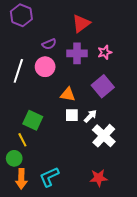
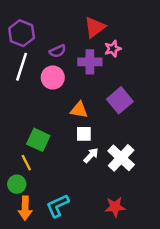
purple hexagon: (21, 15) -> (22, 33), moved
pink star: (105, 52) -> (113, 49), moved
white line: (18, 71) -> (22, 67), moved
white arrow: (90, 116) -> (91, 155), moved

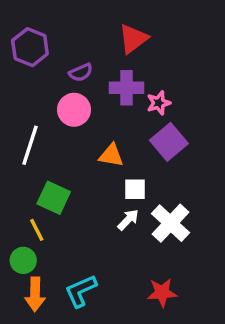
pink star: (113, 49) -> (159, 103), moved
white line: (22, 67) -> (30, 145), moved
white square: (84, 134) -> (135, 189), moved

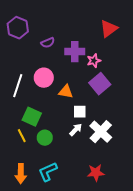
red triangle: (133, 39) -> (109, 29), moved
pink circle: (74, 110) -> (44, 78), moved
green circle: (23, 260) -> (45, 138), moved

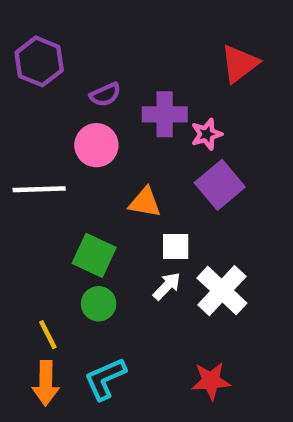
pink circle: (44, 78) -> (96, 145), moved
white line: (18, 86) -> (39, 189), turned 70
green square: (32, 117) -> (94, 255), moved
yellow line: (22, 136) -> (48, 335), moved

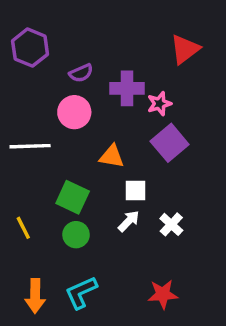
white cross: (222, 291) -> (171, 224), size x0.6
yellow line: (48, 335) -> (23, 228), moved

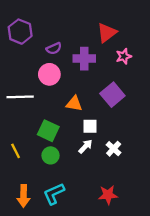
red triangle: (185, 49) -> (107, 33), moved
pink star: (159, 104) -> (124, 56), moved

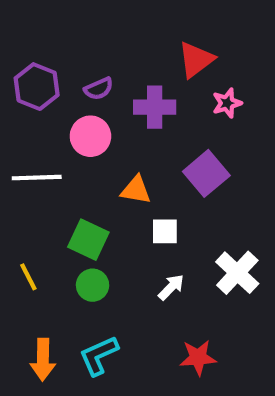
purple hexagon: (20, 32) -> (37, 87), moved
white arrow: (85, 146) -> (171, 287), moved
white cross: (114, 149) -> (237, 273), moved, size x1.5

